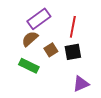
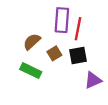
purple rectangle: (39, 19) -> (62, 20), moved, turned -50
purple triangle: (81, 84) -> (93, 80), moved

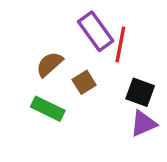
purple rectangle: (62, 20) -> (96, 31), turned -40
black square: (78, 56) -> (140, 92), moved, turned 30

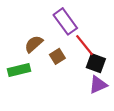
red line: (120, 44) -> (84, 45), moved, turned -50
green rectangle: (48, 109) -> (19, 70), moved, turned -40

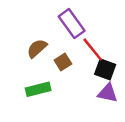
green rectangle: (19, 70) -> (38, 89), moved
purple triangle: (98, 85) -> (108, 93), turned 36

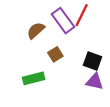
brown semicircle: (37, 48) -> (36, 30), moved
red line: (93, 50) -> (82, 15), moved, turned 65

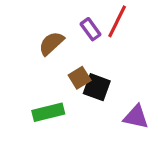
purple rectangle: (63, 21) -> (91, 29), size x0.6
black square: (92, 61) -> (97, 87), moved

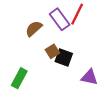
purple rectangle: (91, 29) -> (60, 19), size x1.5
green rectangle: (48, 112) -> (19, 78), moved, turned -48

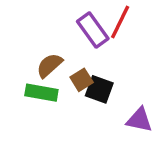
brown semicircle: (34, 29) -> (49, 65), moved
green rectangle: (19, 78) -> (41, 93), moved, turned 72

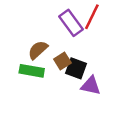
purple triangle: (139, 120) -> (91, 86), moved

